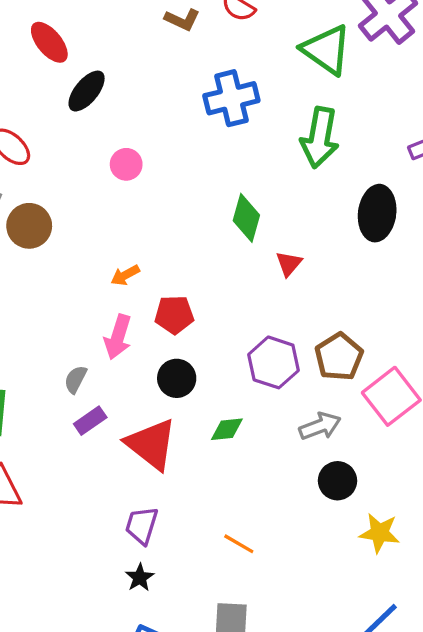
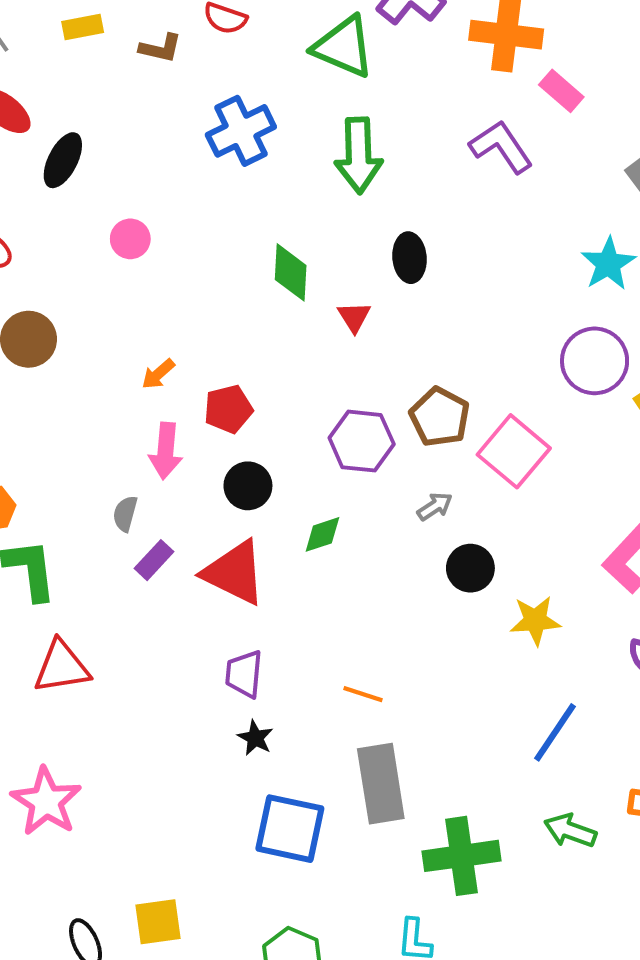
black ellipse: (377, 213) -> (410, 258), moved, size x0.7
gray arrow: (320, 426) -> (435, 506), size x0.7
orange line: (239, 544) -> (363, 694), moved

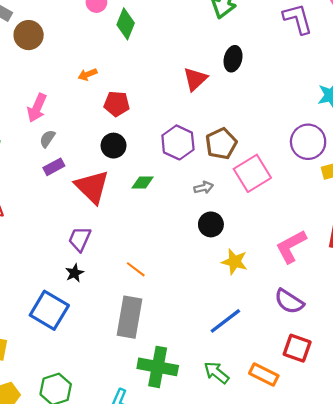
green diamond: (291, 272) -> (126, 24), moved
red triangle: (354, 317) -> (195, 79), size x1.4
pink arrow: (166, 451) -> (37, 108), moved
blue square: (290, 829) -> (49, 310), moved

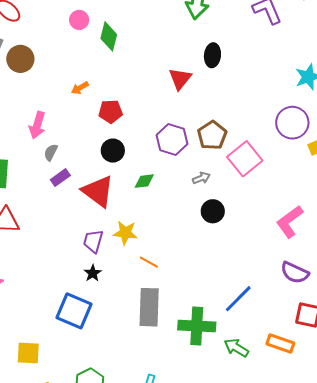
yellow star: (234, 262) -> (125, 233), moved
green cross: (158, 367) -> (197, 326), moved

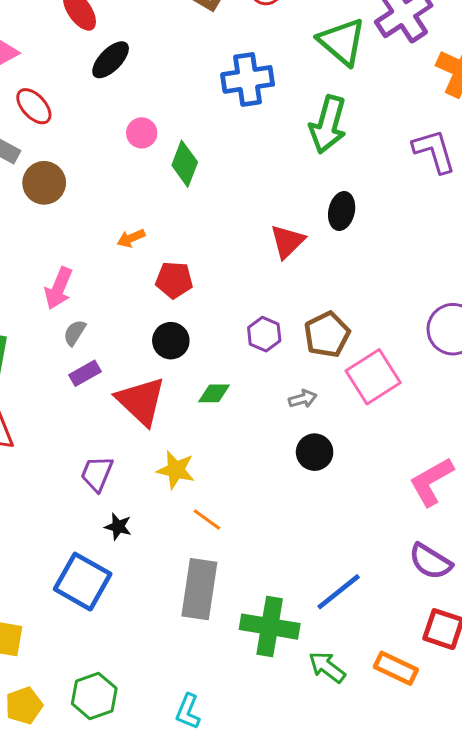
purple hexagon: (172, 140) -> (264, 334), size x0.7
purple trapezoid: (93, 241) -> (97, 474), moved
black star: (93, 273) -> (118, 527), turned -30

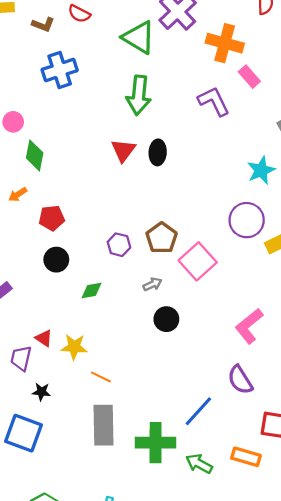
blue cross: (248, 79) -> (60, 70), moved
green diamond: (185, 164) -> (35, 155), moved
red triangle: (287, 242) -> (123, 150), moved
red triangle: (141, 401) -> (44, 338), moved, size x0.5
purple semicircle: (430, 561) -> (240, 380), moved, turned 36

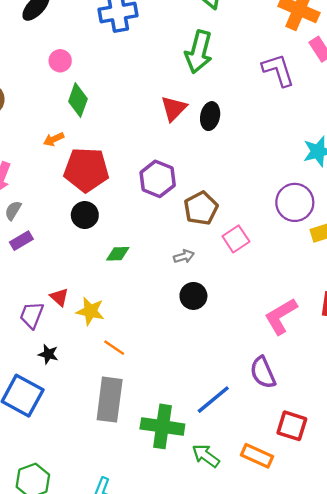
red pentagon: (52, 218) -> (86, 170), size x1.6
purple hexagon: (119, 245) -> (158, 179), moved, size x1.4
pink square: (198, 261) -> (236, 239), size x0.7

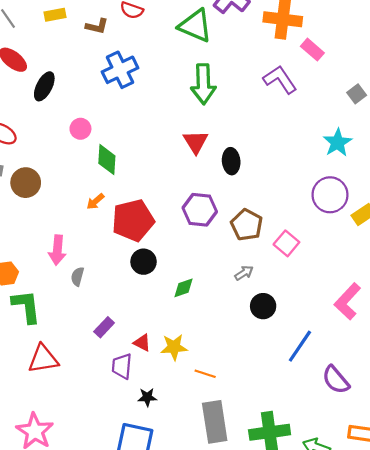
black ellipse: (210, 116) -> (231, 161), moved
purple rectangle: (21, 241) -> (104, 327), moved
purple semicircle: (263, 372) -> (336, 380), moved
blue line: (213, 400) -> (300, 346), moved

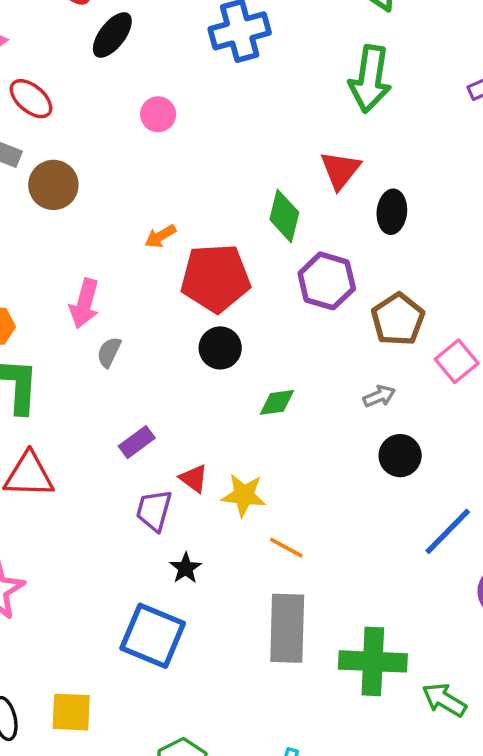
green diamond: (107, 160) -> (284, 216), moved
black star: (147, 397) -> (186, 568), turned 30

